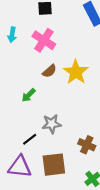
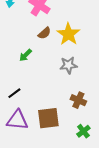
gray star: (52, 124) -> (68, 65), moved
black line: (30, 139) -> (14, 93), moved

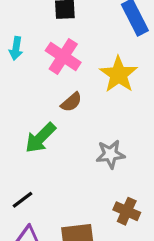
yellow star: (68, 34) -> (119, 74), moved
green arrow: (25, 55) -> (40, 138), size x1.5

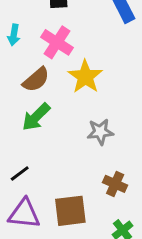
yellow star: (119, 74) -> (85, 77), moved
brown semicircle: (71, 102) -> (36, 80), moved, size x1.4

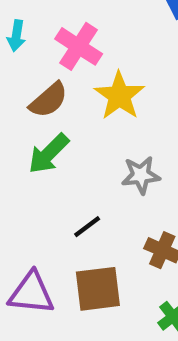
black line: (20, 174) -> (87, 227), moved

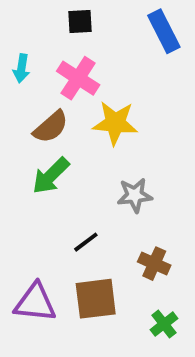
yellow star: (119, 96) -> (115, 123), turned -30

